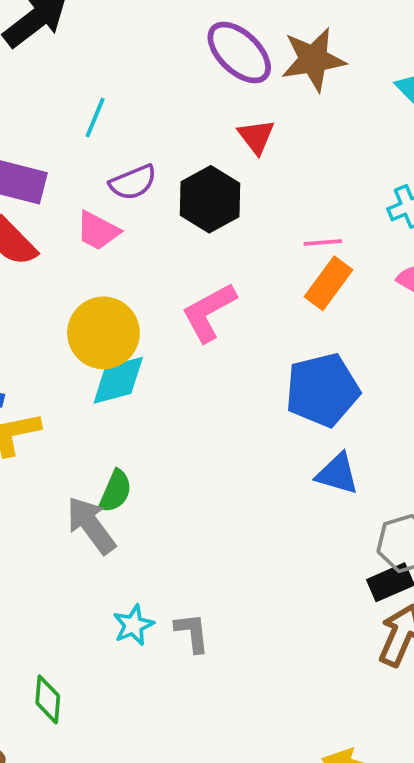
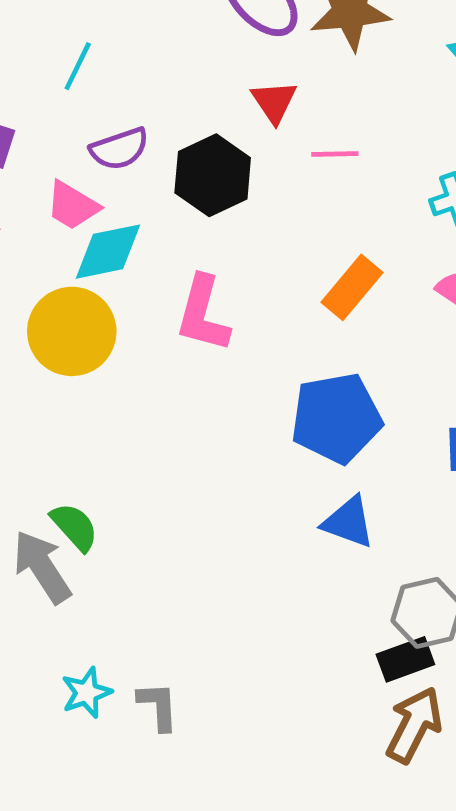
pink line: (323, 242) -> (335, 154), moved
pink L-shape: (209, 312) -> (203, 314), turned -50
cyan diamond: (118, 380) -> (108, 252), moved
green semicircle: (115, 491) -> (74, 527), turned -69

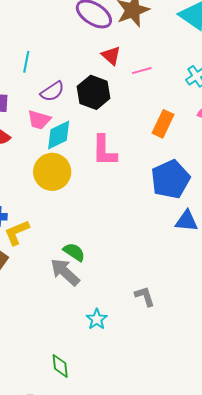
gray L-shape: (158, 706) -> (145, 296), moved

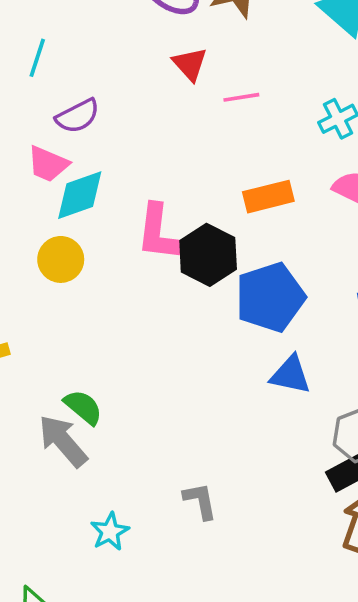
black hexagon: (94, 92) -> (208, 255), moved
orange rectangle: (163, 124) -> (268, 197), turned 44
yellow circle: (52, 172) -> (61, 259), size x0.7

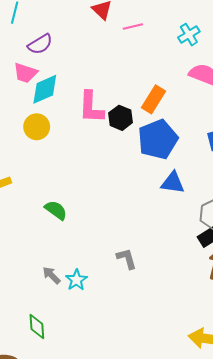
orange rectangle: (268, 197) -> (153, 99), moved, turned -40
black hexagon: (208, 255) -> (121, 118), size x0.7
gray arrow: (63, 441) -> (51, 275), moved, size x0.6

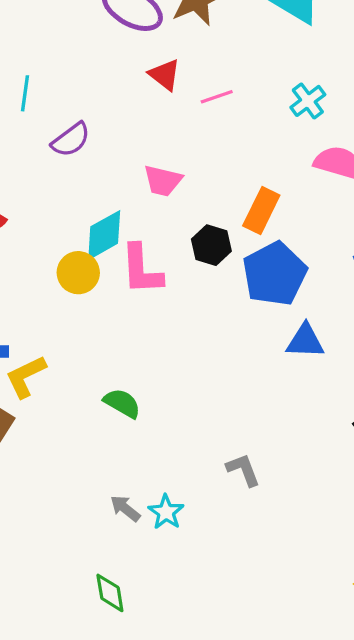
pink trapezoid: (25, 73) -> (163, 181), moved
cyan diamond: (45, 89) -> (104, 235), moved
pink L-shape: (91, 107) -> (141, 269), moved

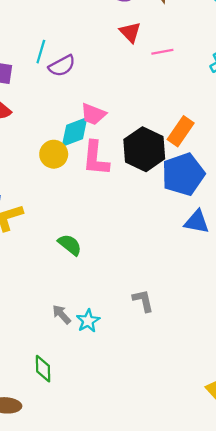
cyan line: (25, 93) -> (41, 52), moved
pink trapezoid: (163, 181) -> (93, 114), moved
black hexagon: (211, 245) -> (144, 149), size x1.6

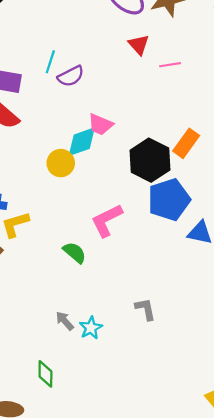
pink L-shape: (96, 158) -> (107, 220), moved, turned 57
blue pentagon: (183, 174) -> (169, 200), moved

